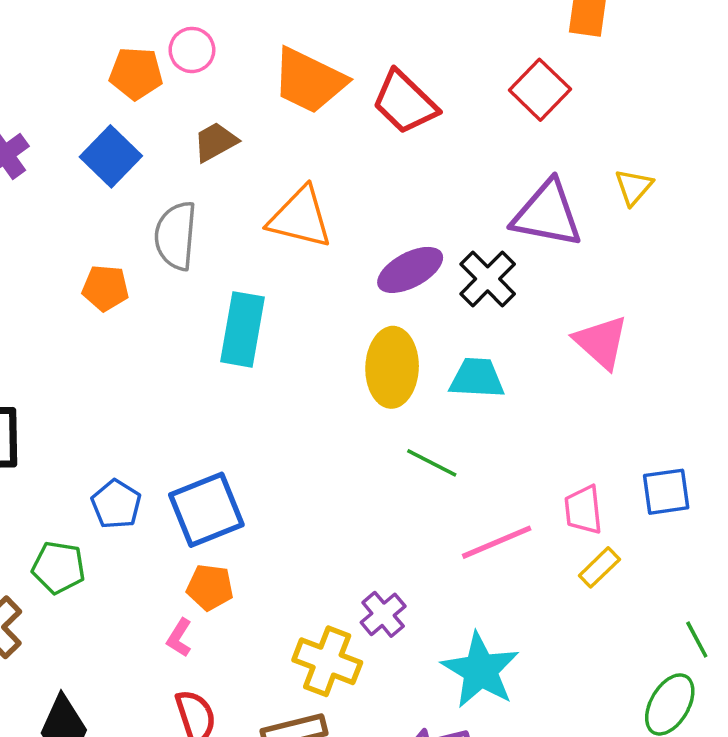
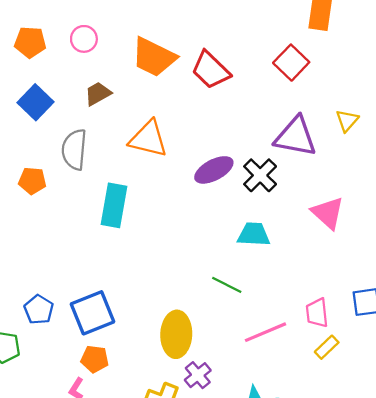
orange pentagon: (136, 73) -> (30, 42), moved
yellow ellipse: (392, 367) -> (176, 334), moved

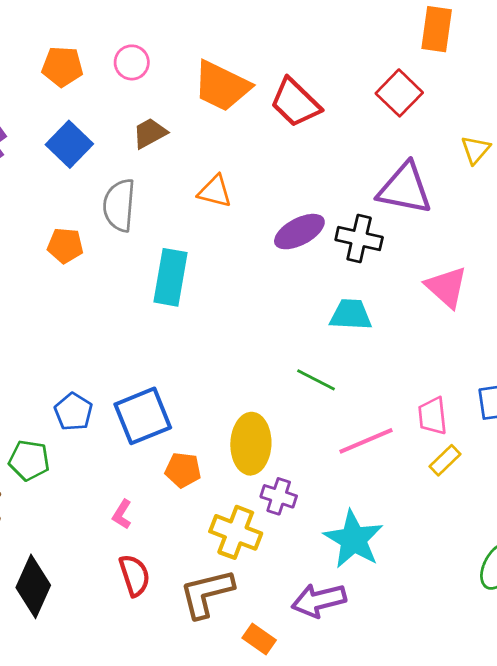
yellow triangle: (347, 121) -> (475, 150), moved
orange triangle: (148, 139) -> (215, 191), size x0.7
black cross: (260, 175) -> (359, 238), turned -32
orange pentagon: (95, 359) -> (183, 470), moved
purple cross: (198, 375) -> (279, 496), turned -32

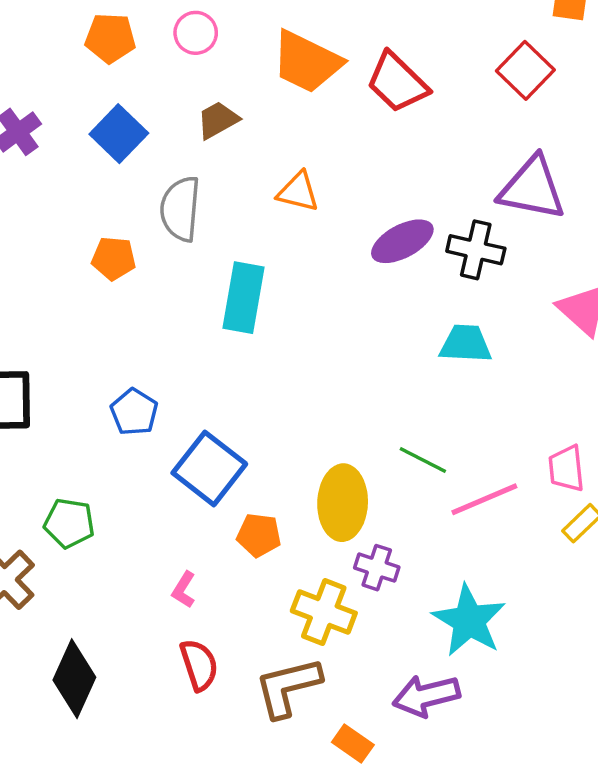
green line: (316, 380) -> (423, 460), moved
blue pentagon: (73, 412) -> (134, 412), moved
blue square: (143, 416) -> (209, 468), turned -30

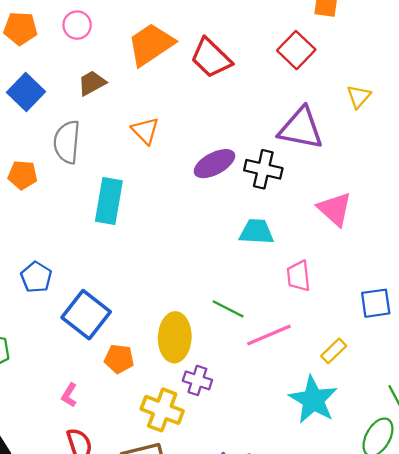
orange trapezoid: (307, 62) -> (151, 44), turned 120
orange triangle: (298, 192) -> (145, 131), turned 32
pink trapezoid: (566, 468) -> (298, 276), moved
cyan star: (469, 621) -> (313, 400), moved

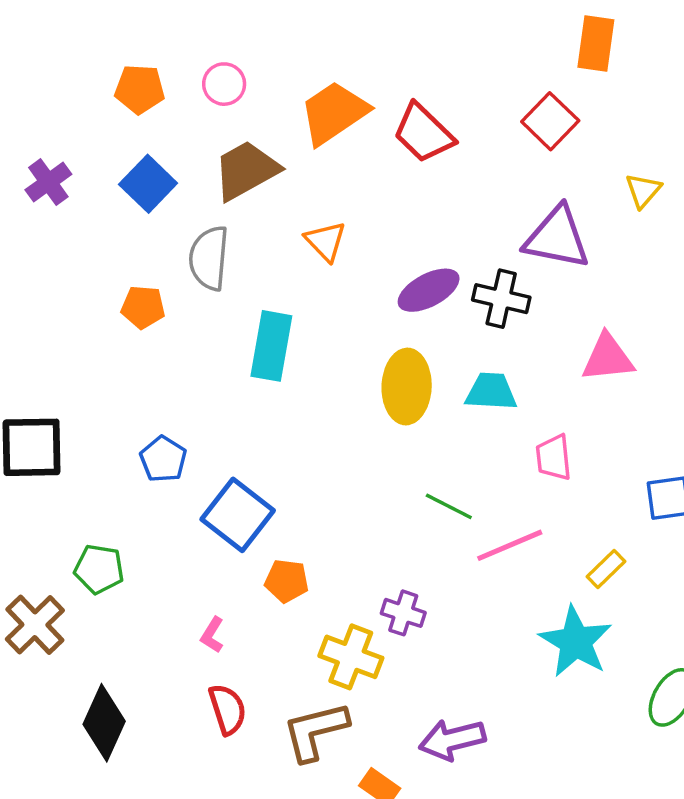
brown trapezoid: (92, 83) -> (246, 170), size x1.6
pink triangle: (335, 209) -> (608, 358), turned -48
yellow ellipse: (175, 337) -> (407, 387), moved

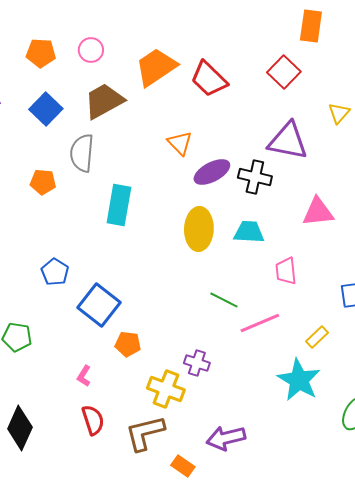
orange triangle: (325, 241) -> (180, 143), moved

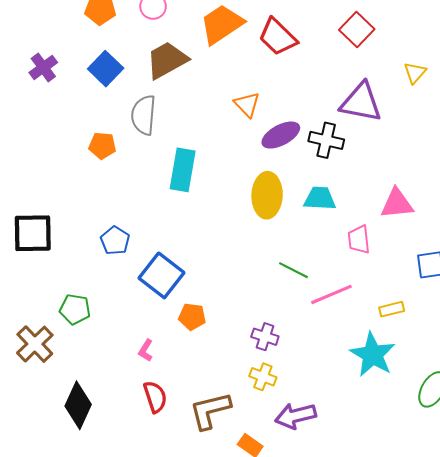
pink triangle: (318, 212) -> (397, 204), moved
yellow rectangle: (317, 337) -> (392, 309), turned 30
yellow cross: (166, 389) -> (263, 377), moved, size x0.7

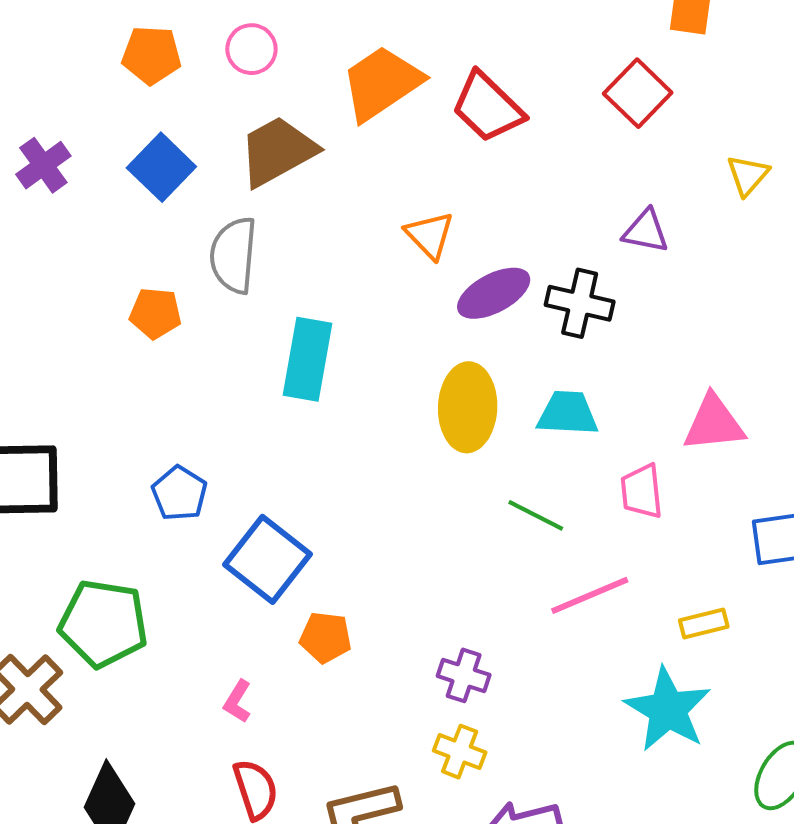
purple triangle: (361, 102) -> (646, 231), size x0.6
green line: (293, 270) -> (536, 515), moved
green pentagon: (75, 309) -> (103, 623), size x1.5

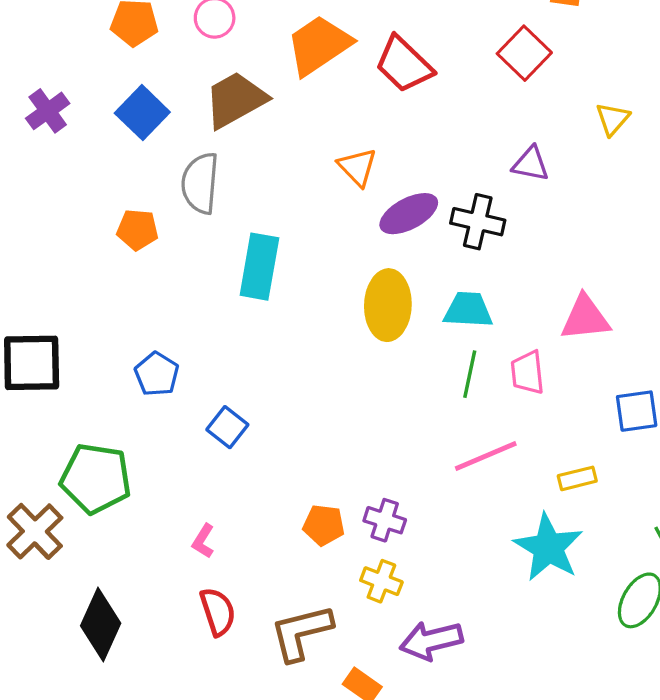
green line: (536, 515) -> (470, 374), moved, turned 75
blue square: (268, 559) -> (227, 427), size x0.6
orange pentagon: (326, 637) -> (324, 525), moved

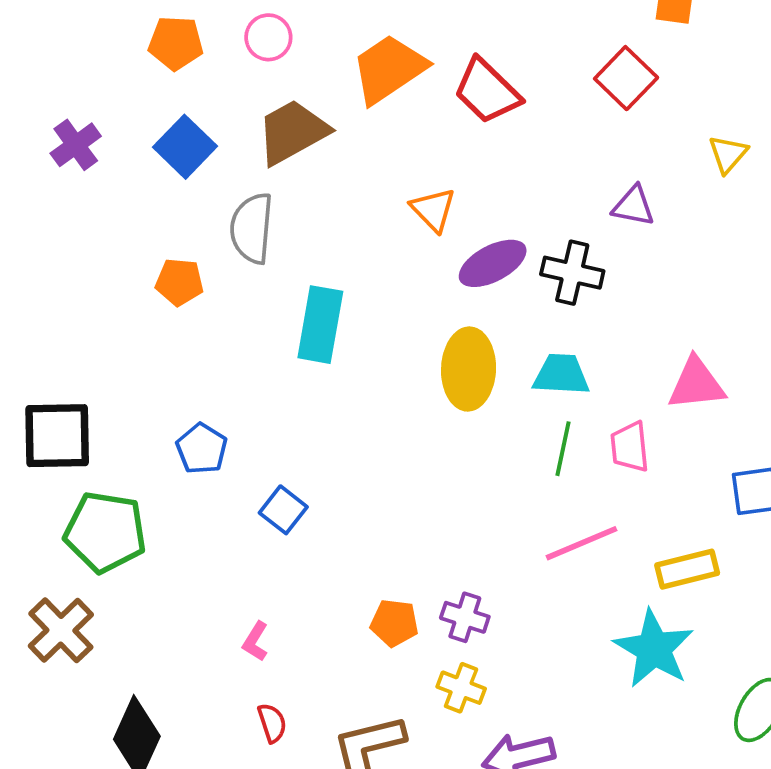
green pentagon: (96, 478) -> (105, 532), moved
yellow rectangle: (577, 478) -> (687, 569), size x1.4
red semicircle: (218, 612) -> (272, 723), size x0.7

